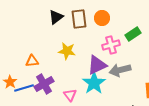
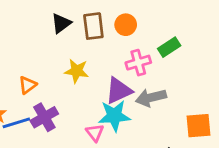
orange triangle: (32, 61) -> (28, 85), turned -32
cyan star: (94, 83) -> (114, 116), turned 30
pink triangle: (70, 95) -> (95, 133), moved

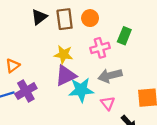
green rectangle: (169, 47) -> (124, 36), turned -35
yellow star: (77, 71) -> (63, 55), moved
purple triangle: (119, 91) -> (66, 76), moved
pink triangle: (95, 133) -> (108, 103), moved

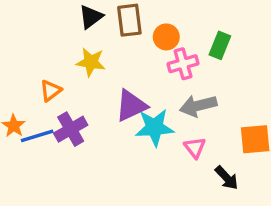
orange circle: (90, 18) -> (166, 37), moved
yellow star: (63, 55) -> (91, 62), moved

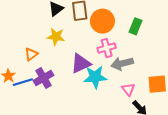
orange circle: (166, 37) -> (102, 21), size x1.5
pink cross: (183, 64) -> (107, 48), moved
pink triangle: (195, 148) -> (128, 89), moved

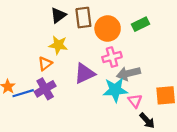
green rectangle: (136, 26) -> (140, 24), moved, turned 42
orange triangle: (31, 54) -> (45, 64), moved
cyan star: (95, 77) -> (115, 90), moved

